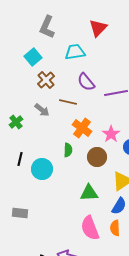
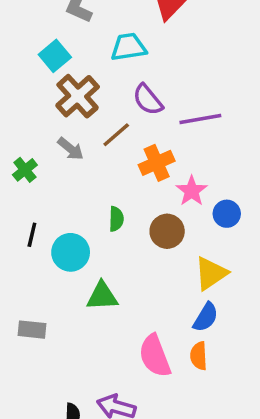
brown cross: (46, 80) -> (78, 96), size x1.4
brown line: (68, 102) -> (116, 135), turned -54
orange cross: (82, 128) -> (157, 163), moved, turned 30
green triangle: (89, 193) -> (102, 296), moved

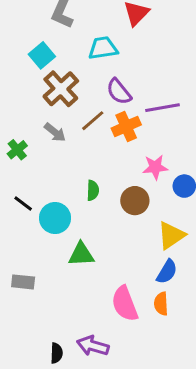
orange cross: (157, 163) -> (126, 127), moved
pink star: (192, 191) -> (155, 167), turned 30
black line: (32, 235) -> (23, 203), turned -66

